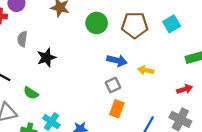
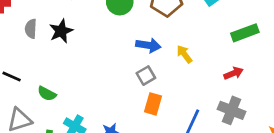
black star: (46, 58) -> (61, 31), moved
yellow arrow: (146, 70) -> (184, 54), turned 48

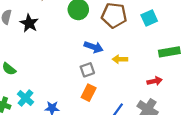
black star: (61, 31) -> (29, 23), turned -30
yellow arrow: (184, 54) -> (120, 59), turned -64

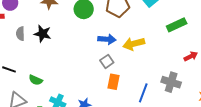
yellow arrow: (120, 59) -> (134, 44), size x1.5
red arrow: (155, 81) -> (191, 56), moved

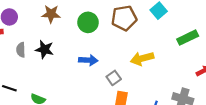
blue arrow: (107, 39) -> (88, 60), moved

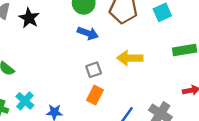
blue arrow: (88, 60) -> (88, 33), moved

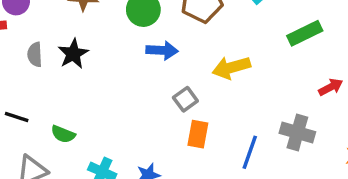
black star: (29, 18) -> (73, 54), turned 30

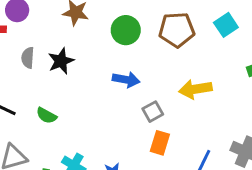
blue arrow: (162, 50) -> (126, 80), moved
green semicircle: (63, 134) -> (46, 115), moved

